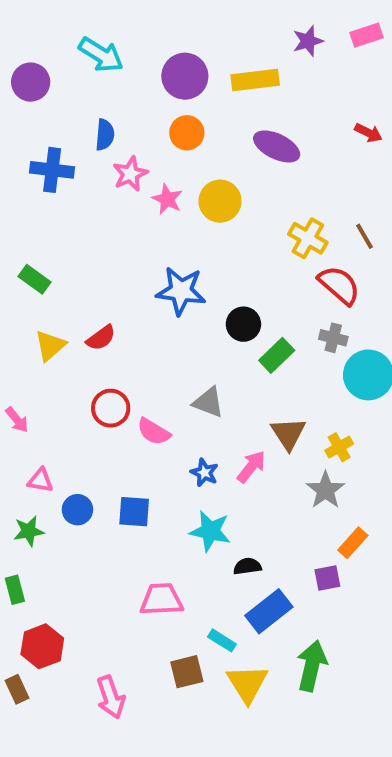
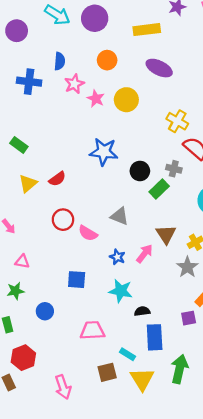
purple circle: (185, 76) -> (95, 18), moved
gray cross: (333, 338) -> (174, 169), moved
blue circle: (77, 510) -> (45, 311), moved
blue rectangle: (269, 611) -> (155, 337), turned -55

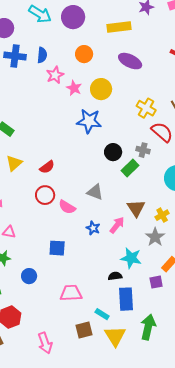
blue cross: (29, 82) -> (15, 56), moved
blue star: (104, 152) -> (89, 121), moved
red semicircle: (57, 179) -> (47, 167), moved
cyan star: (121, 291) -> (131, 258), moved

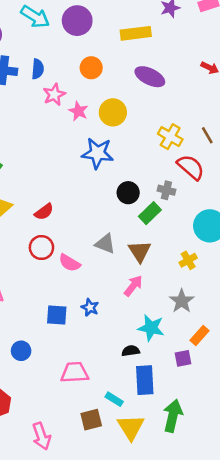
brown triangle: (136, 208) -> (140, 251), moved
yellow cross: (162, 215) -> (188, 260), moved
blue star: (93, 228) -> (90, 307), moved

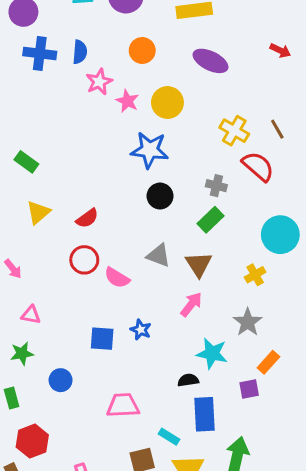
gray cross: (166, 190) -> (216, 186), moved
black circle: (128, 193) -> (160, 196), moved

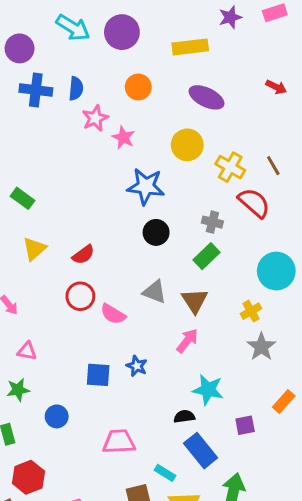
yellow circle: (167, 102) -> (187, 145), moved
gray star: (248, 322) -> (261, 347), moved
orange rectangle: (268, 362) -> (284, 402), moved
blue rectangle: (205, 414) -> (201, 451), turned -36

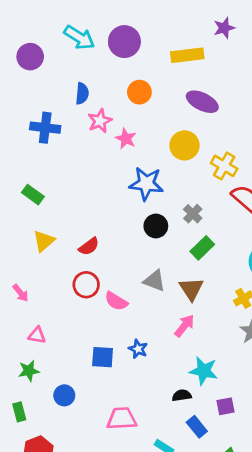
blue cross: (36, 90) -> (45, 128), moved
gray cross: (212, 222) -> (193, 214), moved, turned 30
purple square: (245, 425) -> (225, 406), moved
blue rectangle: (201, 451) -> (197, 427), size x0.7

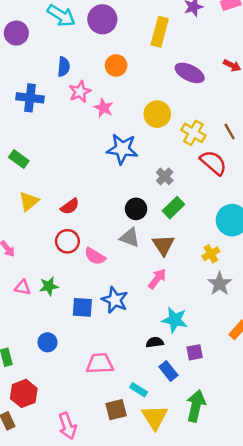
yellow rectangle: (187, 55) -> (160, 32), turned -68
purple ellipse: (202, 102) -> (190, 73), moved
black circle: (156, 226) -> (136, 209), moved
blue star: (138, 349) -> (115, 300), size x1.5
green star: (29, 371) -> (49, 286), moved

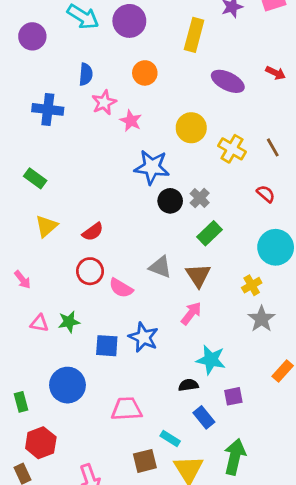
red semicircle: (213, 163) -> (266, 194), moved, size x0.6
black circle: (136, 209) -> (170, 201), moved
blue circle: (47, 342) -> (67, 385), size x1.6

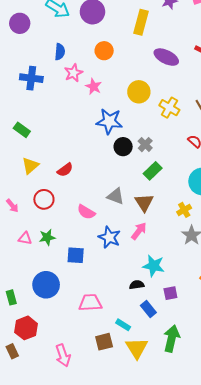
red circle: (90, 271) -> (44, 199), moved
blue star: (143, 337) -> (109, 237), moved

